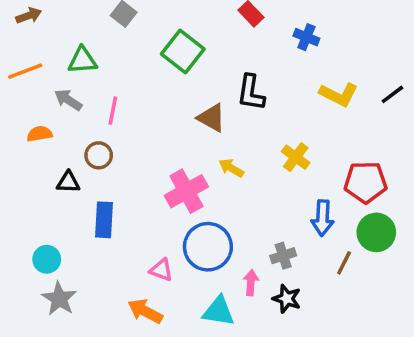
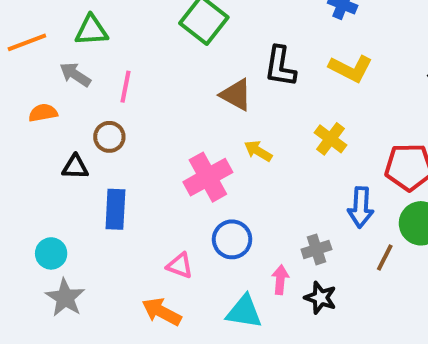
yellow L-shape: (339, 94) -> (351, 69), moved
blue circle: (208, 247) -> (232, 239), size x0.7

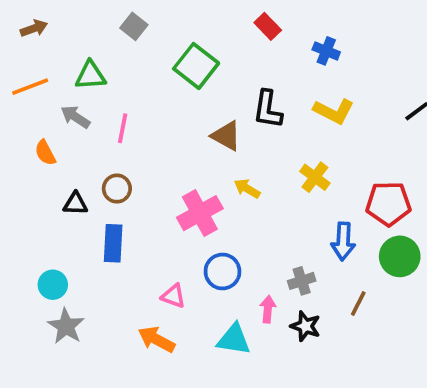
orange semicircle: (43, 113) -> (45, 153), turned -108
brown circle: (109, 137) -> (117, 189), moved
brown line: (385, 258) -> (358, 304), moved

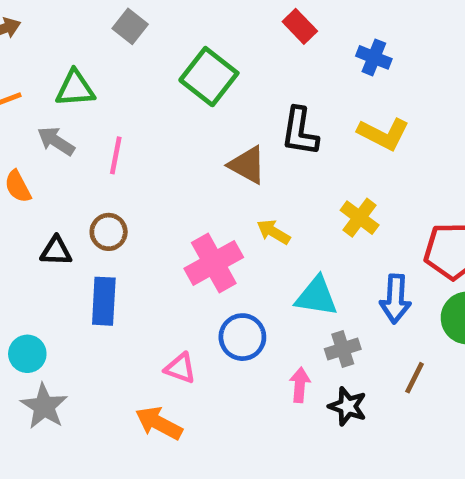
cyan triangle: (234, 339) -> (317, 296), moved

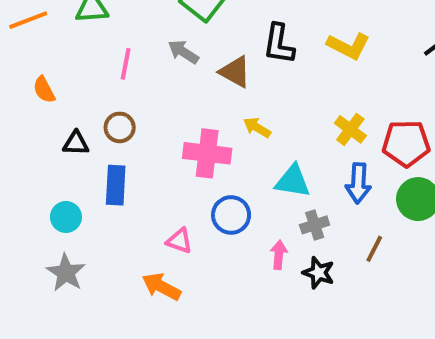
gray arrow: (56, 141) -> (183, 52), moved
yellow cross: (360, 218) -> (350, 129), moved
pink cross: (214, 263) -> (207, 153), turned 36
cyan circle: (27, 354) -> (66, 217), moved

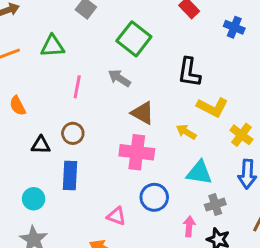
yellow L-shape: (348, 46) -> (212, 107), moved
brown triangle: (235, 72) -> (143, 113), moved
yellow arrow: (257, 127) -> (186, 132), moved

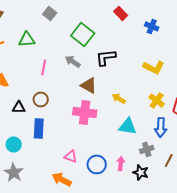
black L-shape: (189, 72) -> (106, 57), moved, turned 75
yellow L-shape: (212, 107) -> (154, 67), moved
blue circle: (154, 197) -> (97, 164), moved
gray cross: (215, 205) -> (147, 149), moved

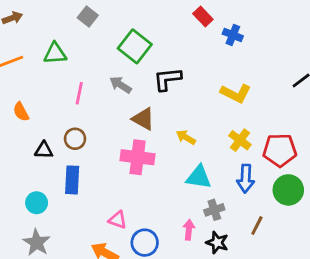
red rectangle: (121, 13) -> (203, 16), moved
gray cross: (147, 149) -> (214, 210), moved
blue circle: (97, 164) -> (145, 243), moved

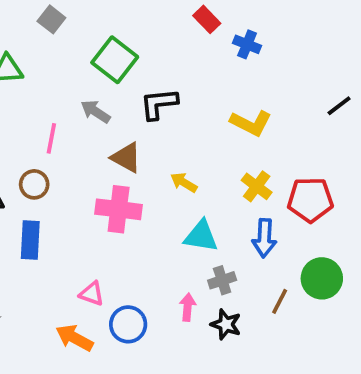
pink line: (79, 93) -> (51, 138), moved
green circle: (288, 190) -> (322, 278), moved

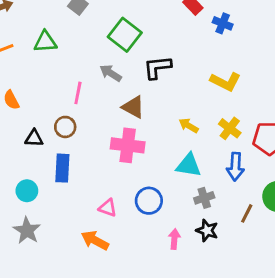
yellow arrow: (184, 182) -> (189, 126), moved
pink arrow: (188, 307) -> (174, 239), moved
blue circle: (128, 324) -> (149, 201), moved

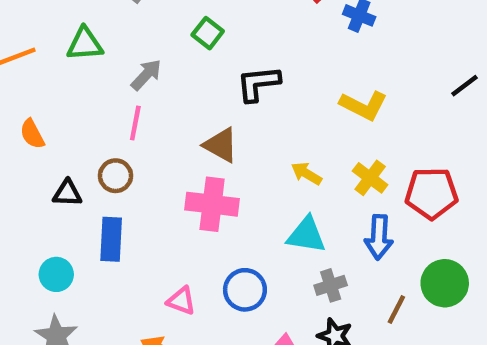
green square: (125, 35) -> (208, 33), size x0.6
gray arrow: (111, 73) -> (146, 75), moved, turned 100

